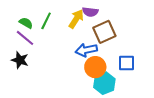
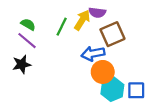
green line: (46, 21) -> (62, 27), moved
black star: (20, 60) -> (22, 64), turned -30
blue square: (126, 63) -> (136, 90), moved

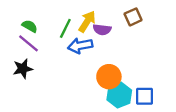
purple semicircle: (97, 13) -> (102, 30), moved
brown square: (112, 34) -> (133, 17), moved, size x0.7
blue arrow: (93, 54) -> (80, 46), moved

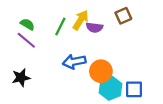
blue arrow: (80, 46) -> (74, 62), moved
black star: (23, 69) -> (21, 78), moved

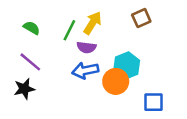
purple semicircle: (95, 27) -> (86, 47), moved
purple line: (26, 40) -> (30, 62), moved
cyan hexagon: (111, 88) -> (127, 66), moved

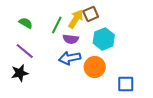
brown square: (141, 18) -> (91, 14), moved
cyan hexagon: (127, 66) -> (104, 39), moved

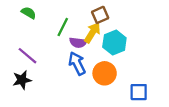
yellow arrow: (76, 19) -> (92, 33), moved
green semicircle: (26, 23) -> (29, 13), moved
blue arrow: (70, 58) -> (77, 63), turned 75

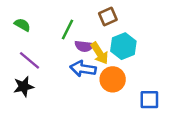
green semicircle: (29, 13) -> (22, 25), moved
yellow arrow: (92, 33) -> (100, 53), moved, turned 115
blue arrow: (77, 63) -> (83, 69), turned -55

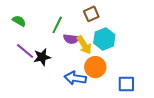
blue arrow: (83, 69) -> (75, 78), moved
black star: (24, 87) -> (42, 57), moved

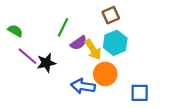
brown square: (91, 14) -> (111, 15), moved
green semicircle: (19, 21) -> (15, 31), moved
purple semicircle: (71, 39) -> (79, 43), turned -42

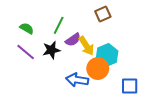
green semicircle: (15, 31) -> (27, 28), moved
cyan hexagon: (115, 43) -> (107, 55), moved
black star: (46, 63) -> (51, 50), moved

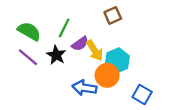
green semicircle: (27, 28) -> (29, 31), size x1.5
black star: (51, 50) -> (56, 55), turned -30
blue square: (130, 86) -> (142, 95), turned 30

